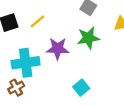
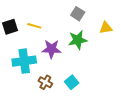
yellow line: (37, 21) -> (34, 26), turned 56
brown cross: (16, 88) -> (45, 82), moved, turned -32

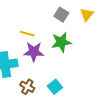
yellow line: (34, 26) -> (27, 34), moved
yellow triangle: (106, 28) -> (87, 15), moved, turned -40

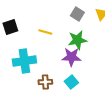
purple star: (34, 52) -> (71, 57), moved
brown cross: (27, 87) -> (45, 82), turned -32

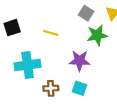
green star: (77, 40) -> (97, 35), moved
cyan square: (71, 82) -> (79, 88), turned -32

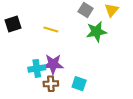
purple star: (79, 61) -> (53, 64), moved
cyan cross: (28, 65) -> (37, 68), moved, size x0.7

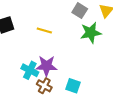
cyan cross: (37, 68) -> (30, 70), turned 35
brown cross: (51, 84) -> (44, 86), turned 32

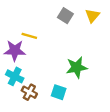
green star: (91, 33) -> (77, 67), moved
purple star: (46, 66) -> (15, 51), moved

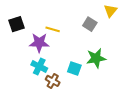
gray square: (65, 16) -> (90, 24), moved
cyan square: (59, 92) -> (74, 69), moved

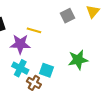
gray square: (90, 24) -> (68, 16), moved, turned 32
cyan square: (74, 69) -> (47, 70), moved

